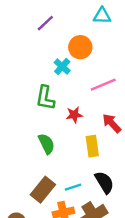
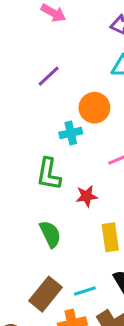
cyan cross: (62, 67) -> (71, 133), turned 35

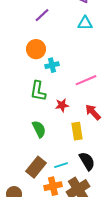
purple line: (49, 76) -> (42, 15), moved
orange circle: (94, 108) -> (36, 49), moved

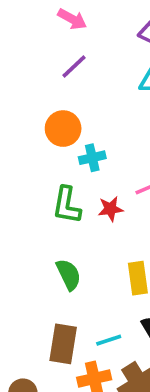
red star: (62, 105) -> (111, 209), moved
brown rectangle: (36, 167) -> (63, 344), turned -30

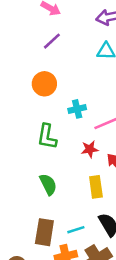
cyan cross: (92, 158) -> (77, 109), moved
red star: (111, 209) -> (90, 149), moved

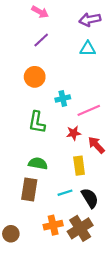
green semicircle: (48, 184) -> (38, 163), turned -54
cyan line: (76, 230) -> (65, 193), moved
brown rectangle: (44, 232) -> (29, 189), moved

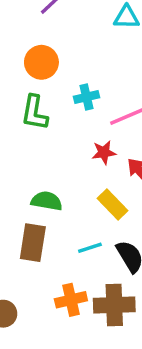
green L-shape: (37, 122) -> (35, 113), moved
yellow rectangle: (79, 166) -> (113, 204), turned -36
brown cross: (80, 228) -> (114, 305), turned 30

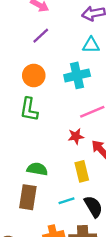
cyan cross: (87, 97) -> (77, 75), moved, size x1.5
yellow rectangle: (113, 204) -> (82, 171), turned 30

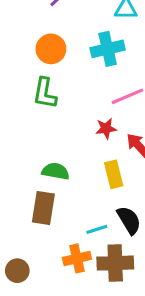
cyan line: (66, 201) -> (97, 229), moved

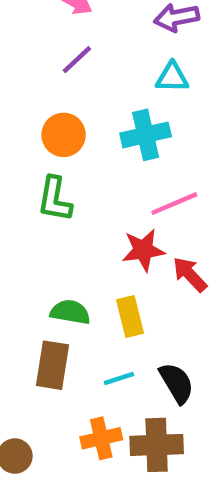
red star: (106, 128) -> (143, 250), size x1.4
yellow rectangle: (114, 174) -> (130, 316), moved
cyan line: (97, 229) -> (119, 379), moved

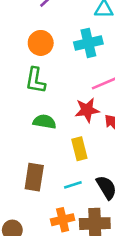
green semicircle: (70, 312) -> (45, 122), moved

